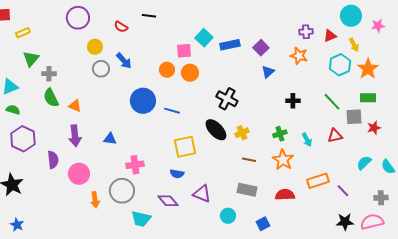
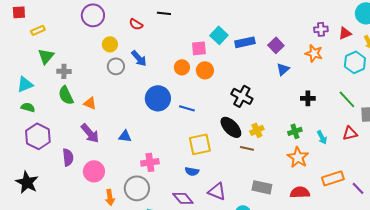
purple arrow: (75, 136) -> (90, 133), turned -35
brown line: (249, 160) -> (247, 148), moved

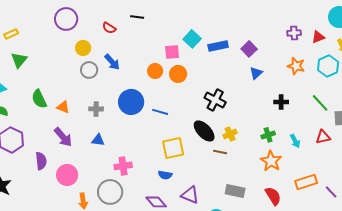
orange star: (314, 53) -> (296, 66), moved
gray cross: (64, 71) -> (96, 109), moved
red semicircle: (300, 192) -> (273, 196), turned 60

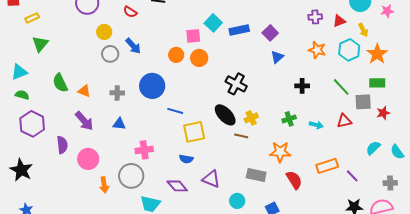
blue line: (160, 112) -> (175, 111), moved
cyan arrow: (295, 141) -> (316, 125), turned -48
orange star: (271, 161) -> (280, 152), moved, turned -30

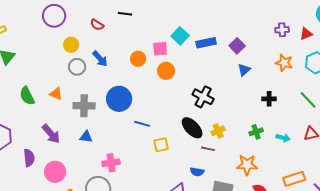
orange circle: (176, 55) -> (138, 59), moved
orange triangle: (84, 91) -> (56, 94), moved
gray cross: (117, 93) -> (84, 106), size x1.5
yellow square: (194, 132) -> (161, 145), size x0.7
blue semicircle: (186, 159) -> (197, 172), moved

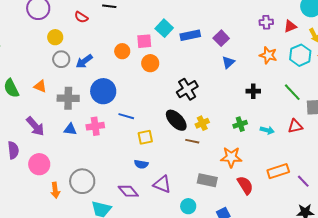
blue arrow: (100, 59) -> (84, 61), moved, turned 96
black cross: (203, 97) -> (187, 89), turned 30
pink cross: (111, 163) -> (95, 126), moved
blue semicircle: (197, 172) -> (141, 164), moved

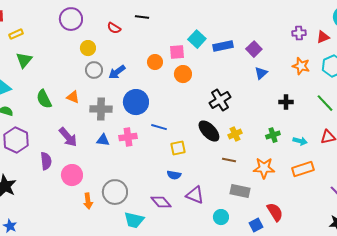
brown line: (192, 141) -> (229, 160), moved
orange rectangle: (278, 171) -> (303, 169), moved
red semicircle: (245, 185) -> (275, 212), moved

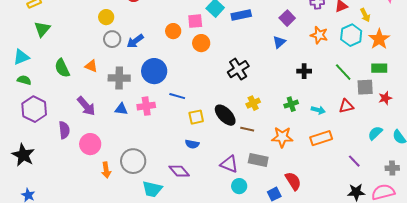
purple square: (254, 49) -> (287, 18), moved
black ellipse: (209, 131) -> (225, 115), moved
purple triangle: (195, 195) -> (229, 164), moved

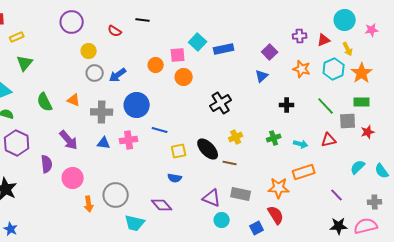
orange star: (282, 137) -> (279, 188), moved

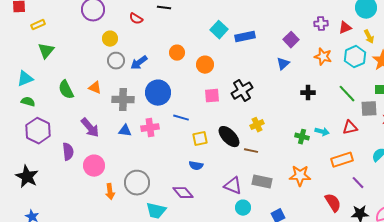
pink square: (178, 55) -> (212, 96), moved
green cross: (274, 138) -> (302, 137), moved, turned 32
orange rectangle: (304, 172) -> (342, 160), moved
red semicircle: (276, 215) -> (333, 203), moved

